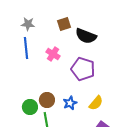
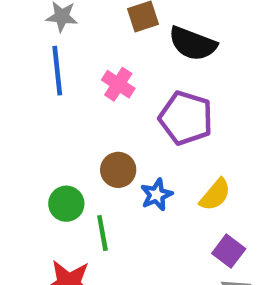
brown circle: (47, 100) -> (118, 170), moved

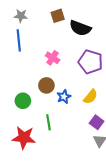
pink cross: (118, 84) -> (53, 58), moved
purple pentagon: (186, 118) -> (90, 62), moved
green line: (102, 233) -> (48, 122), moved

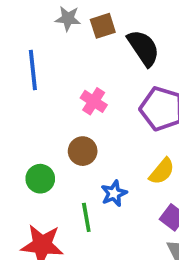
gray star: (21, 16) -> (68, 18), moved
black semicircle: (80, 28) -> (143, 48), turned -145
blue star: (64, 97) -> (114, 193), moved

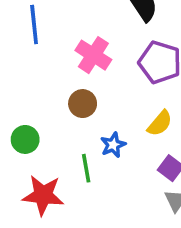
pink cross: (94, 101) -> (93, 55), size x1.4
green circle: (40, 179) -> (25, 139), moved

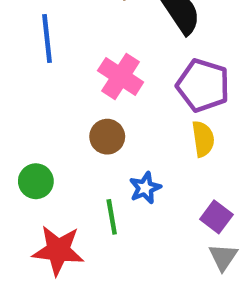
yellow semicircle: (160, 123) -> (203, 139), moved, turned -48

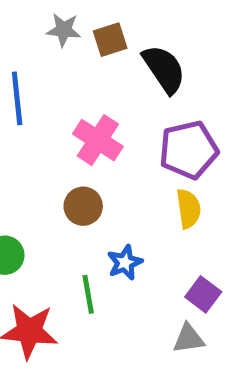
purple pentagon: (203, 85) -> (189, 150), turned -30
gray triangle: (223, 257) -> (189, 338), moved, turned 48

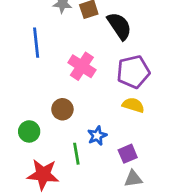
brown circle: (83, 206) -> (62, 109), moved
yellow semicircle: (189, 209) -> (133, 105), turned -65
purple square: (203, 294) -> (128, 154), moved, turned 30

